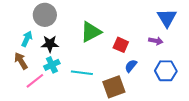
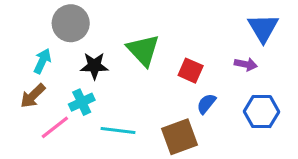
green triangle: (91, 32) -> (143, 50), turned -45
black star: (50, 44) -> (94, 66), moved
brown arrow: (21, 61) -> (33, 96), turned -102
cyan line: (82, 73) -> (118, 130), moved

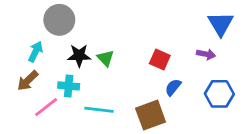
green triangle: (143, 50) -> (106, 58), moved, size x0.6
cyan cross: (82, 102) -> (69, 86), turned 30

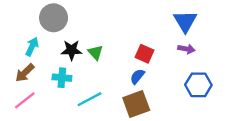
blue triangle: (221, 24) -> (185, 21), moved
blue semicircle: (173, 87) -> (137, 76), moved
pink line: (46, 107) -> (25, 100), moved
cyan line: (99, 110) -> (89, 99), turned -35

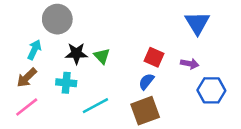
purple arrow: (186, 49) -> (190, 64), moved

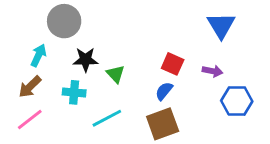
green triangle: (102, 56) -> (115, 74), moved

